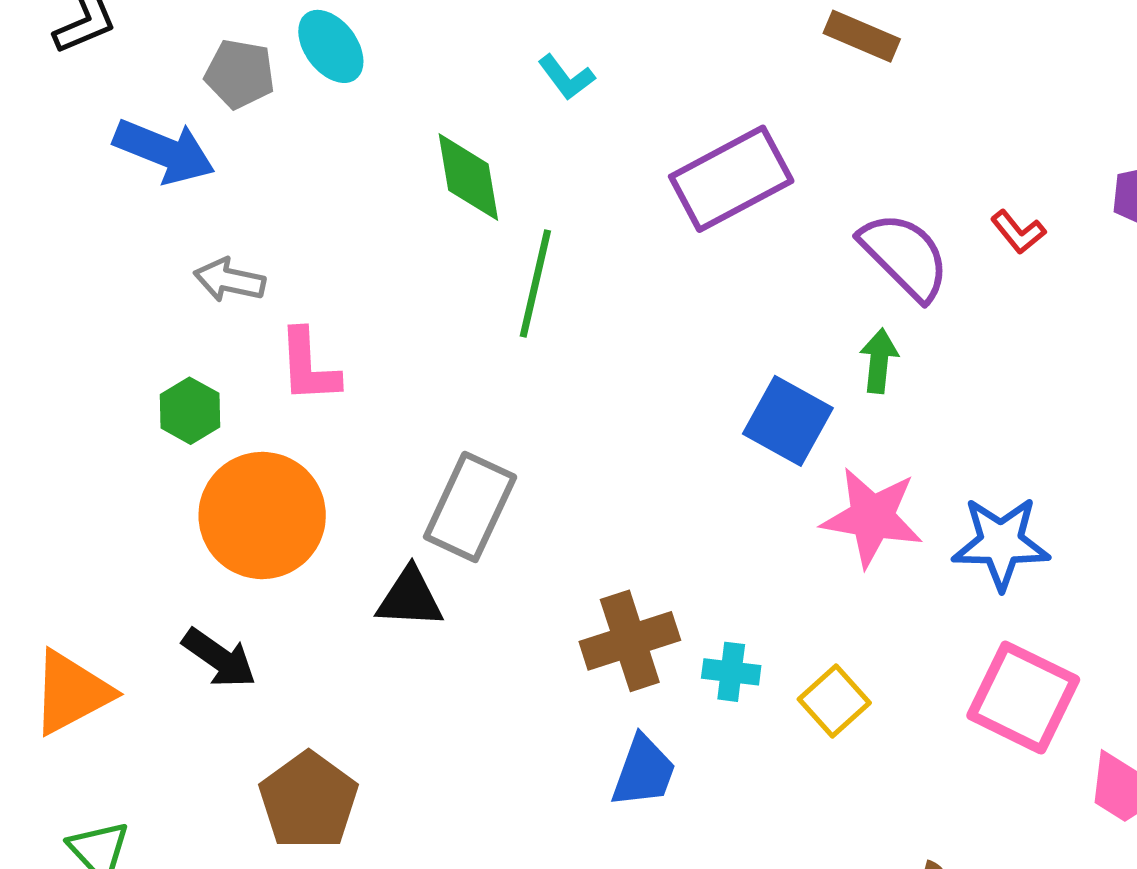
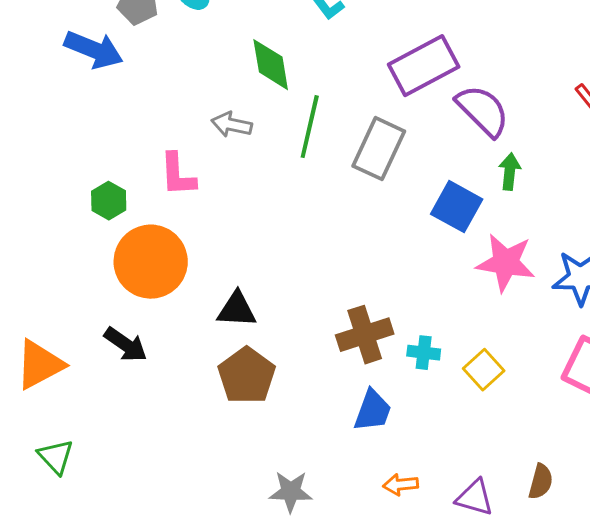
purple semicircle: (905, 256) -> (483, 111), moved
gray arrow: (230, 280) -> (232, 125), moved
gray rectangle: (470, 507) -> (379, 149), moved
brown pentagon: (309, 801) -> (247, 376), moved

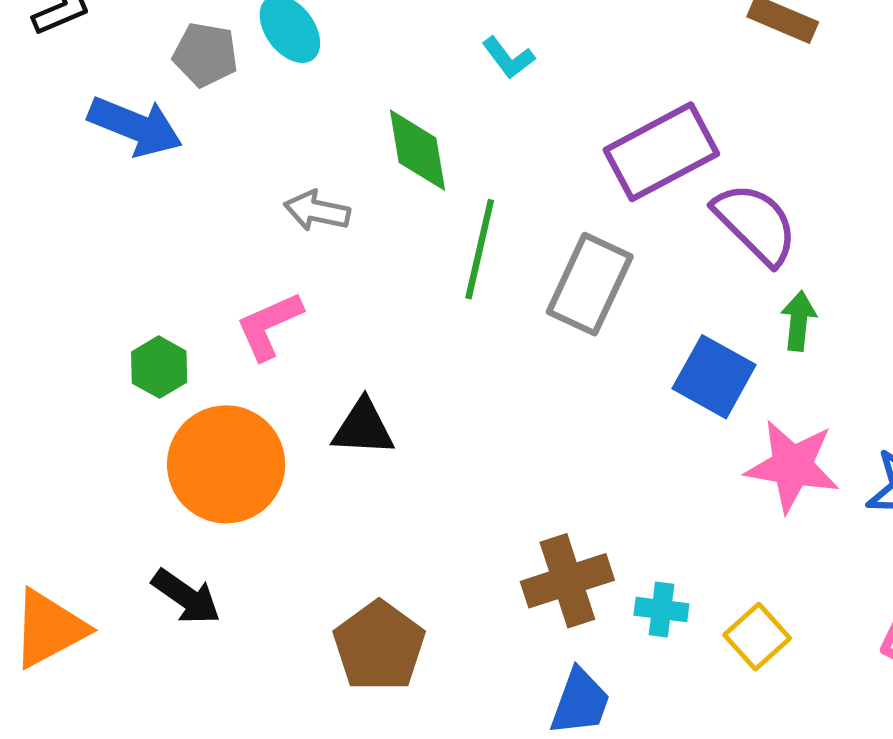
gray arrow: (232, 125) -> (317, 211), moved
pink L-shape: (178, 175) -> (269, 326), turned 69
black triangle: (237, 310) -> (363, 428), moved

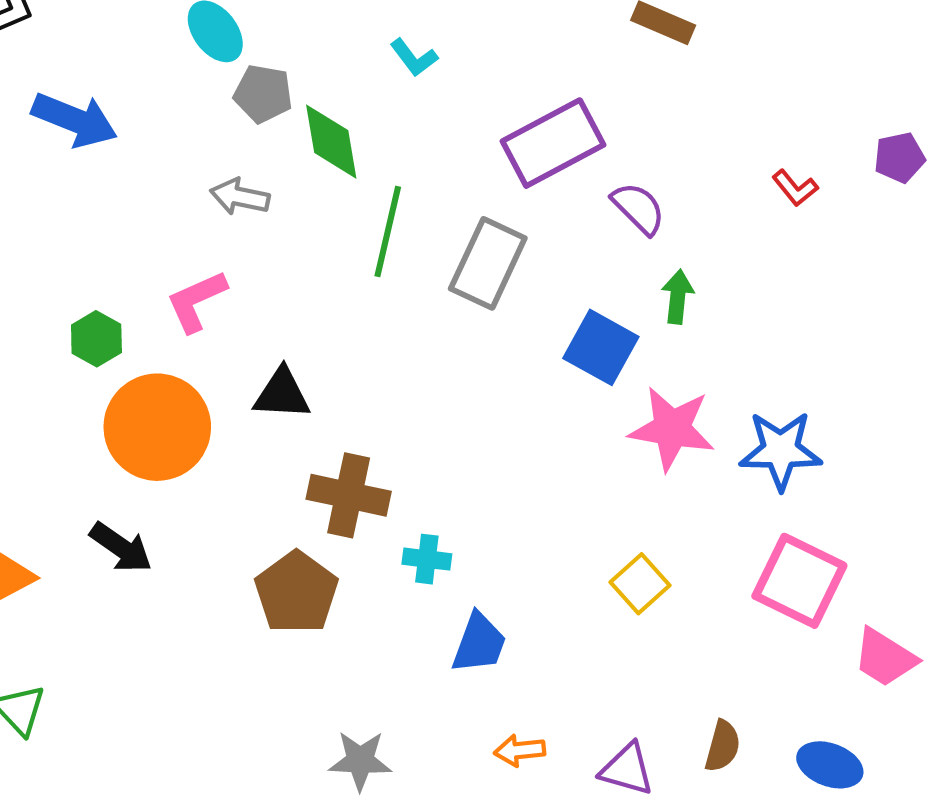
gray pentagon: (205, 55) -> (263, 94), moved
purple semicircle: (756, 224) -> (639, 208), size x0.7
brown cross: (567, 581) -> (349, 495), moved, turned 30
cyan cross: (661, 610) -> (427, 559), moved

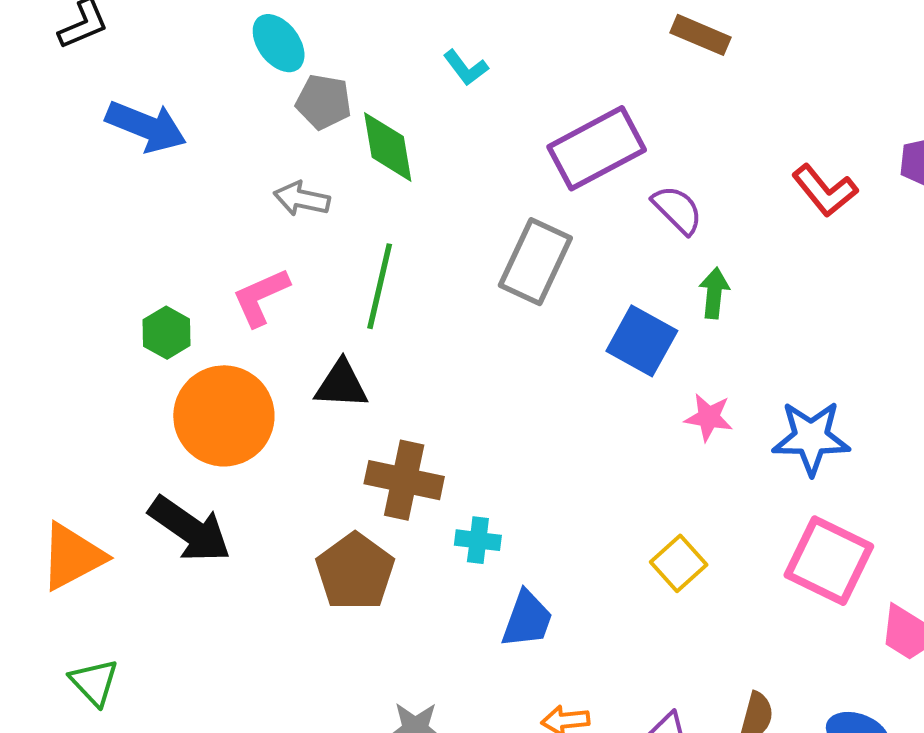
red L-shape: (795, 188) -> (825, 191), size x1.5
green line: (388, 231) -> (380, 286), moved
pink star: (672, 429) -> (709, 417), size x0.6
black arrow: (121, 547) -> (190, 529), size x1.4

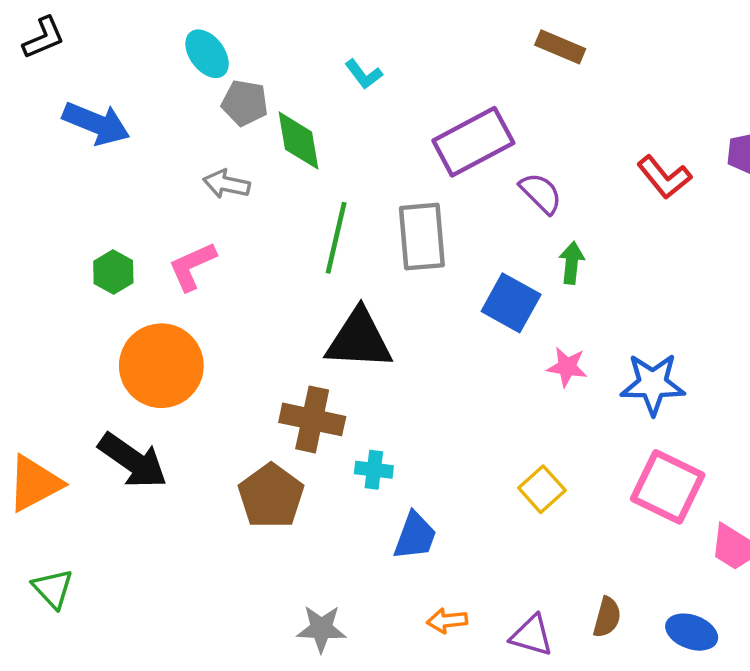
gray rectangle: (535, 262) -> (422, 237), turned -30
green line: (380, 286) -> (336, 238), moved
green hexagon: (167, 333) -> (113, 272), moved
black triangle: (341, 385) -> (359, 339), moved, size x1.5

